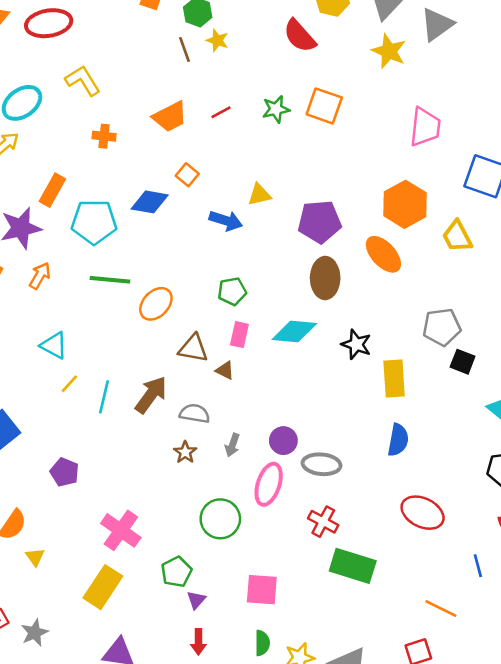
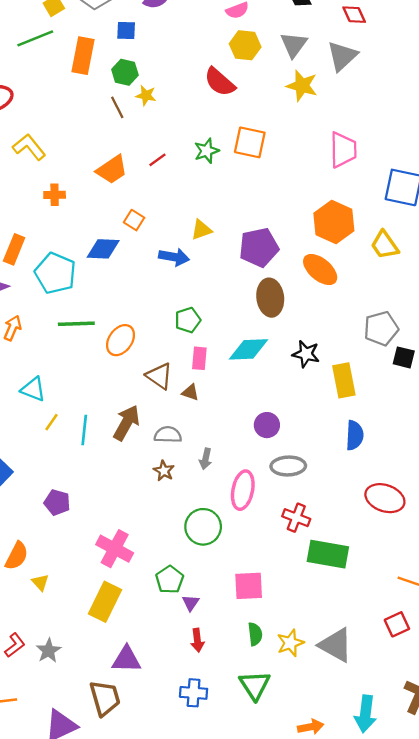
cyan pentagon: (94, 222) -> (55, 273), turned 30
brown triangle: (193, 348) -> (159, 376), turned 32
purple circle: (283, 441) -> (267, 425), moved

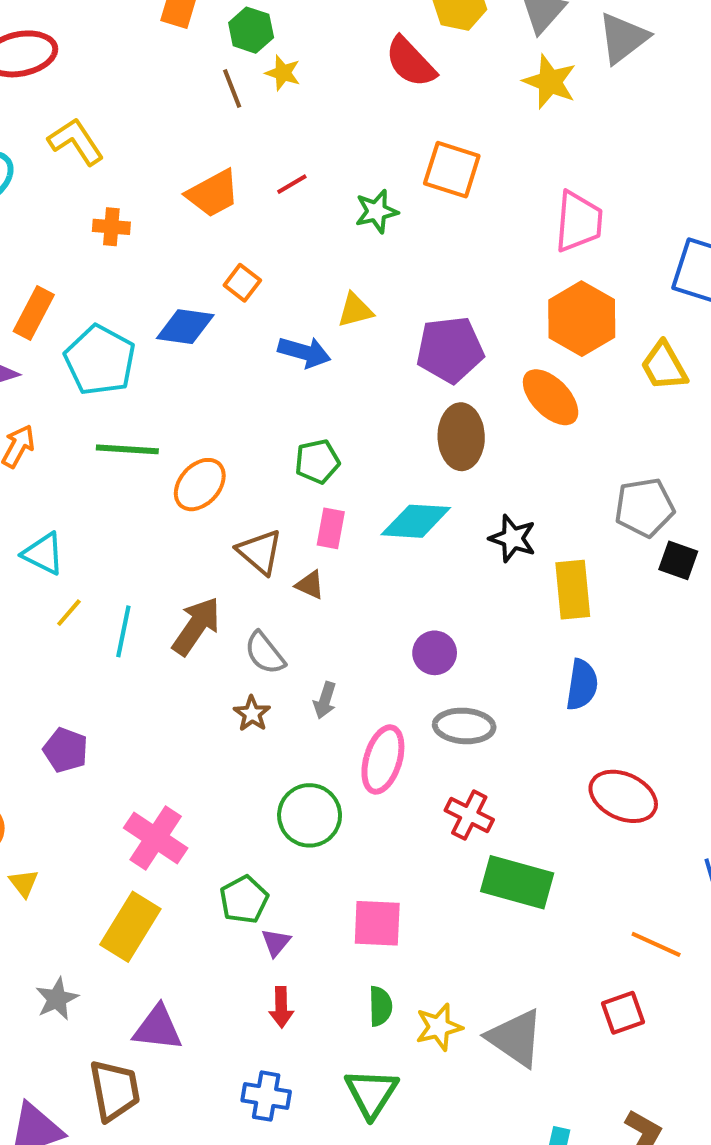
pink trapezoid: (343, 150) -> (579, 222), moved
green star: (207, 151) -> (377, 211), moved
gray semicircle: (168, 435) -> (265, 653), turned -136
gray star: (48, 651) -> (57, 999), moved

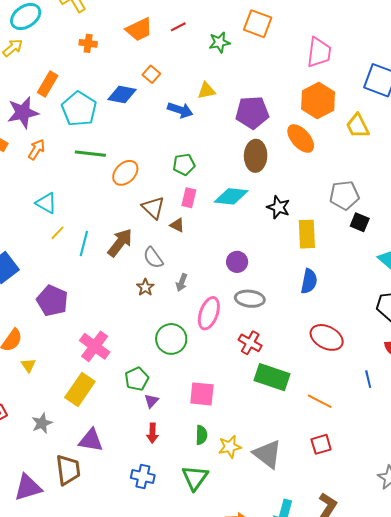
purple pentagon: (66, 750) -> (52, 301), size x1.4
orange line: (656, 944) -> (320, 401), moved

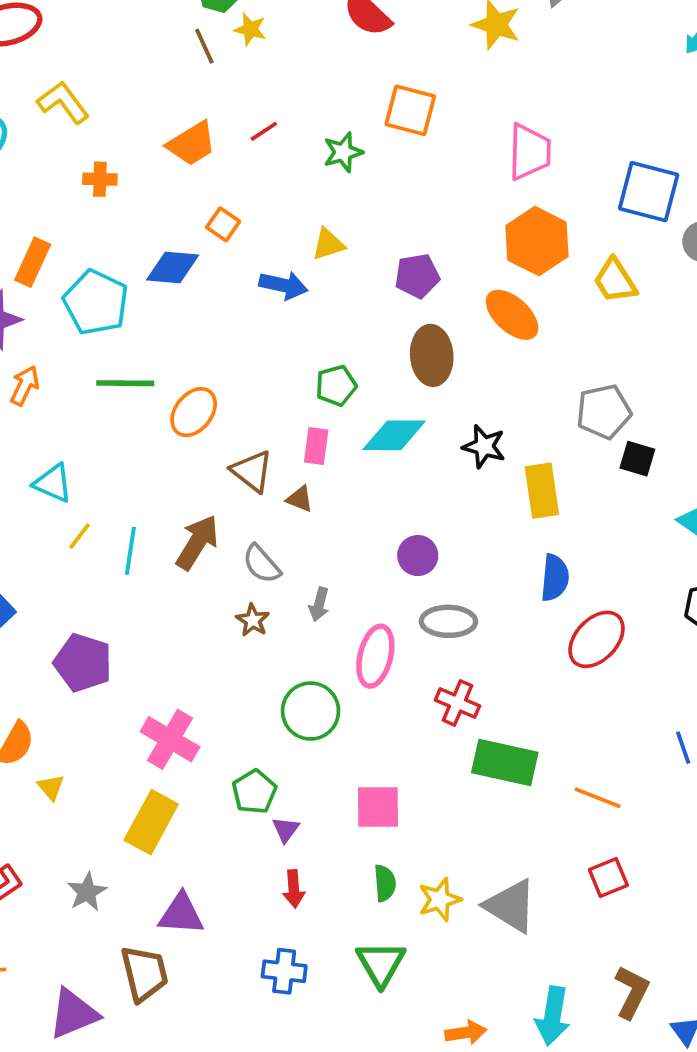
purple pentagon: (252, 112) -> (417, 276), size x0.7
green pentagon: (184, 164) -> (336, 386), moved
red ellipse: (327, 337) -> (597, 639), moved, turned -68

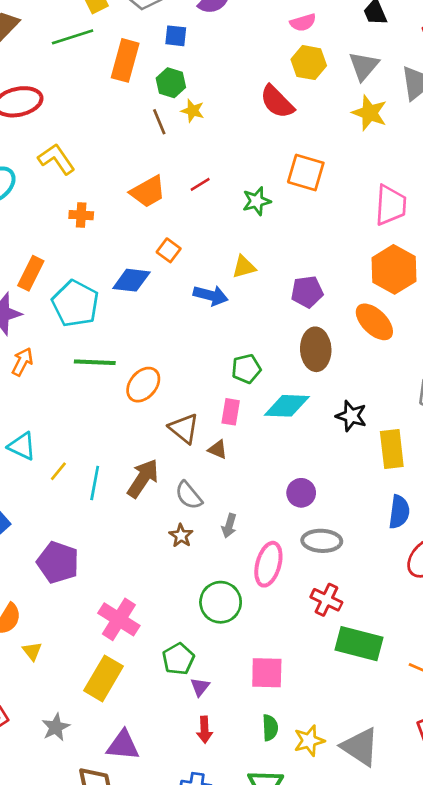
cyan triangle: (53, 483) -> (22, 446), moved

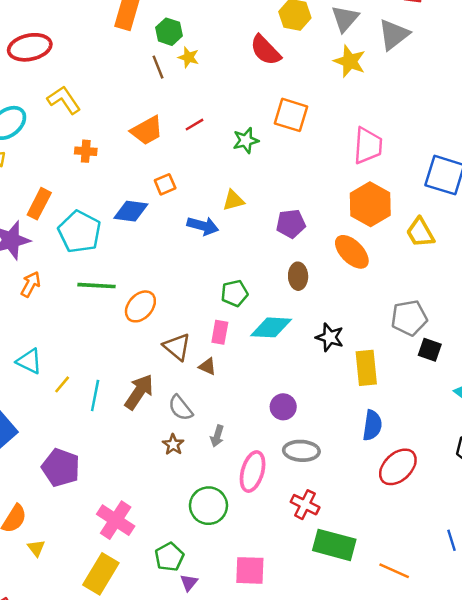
orange square: (169, 250) -> (165, 184), turned 30
brown ellipse: (316, 349) -> (298, 276), size x0.7

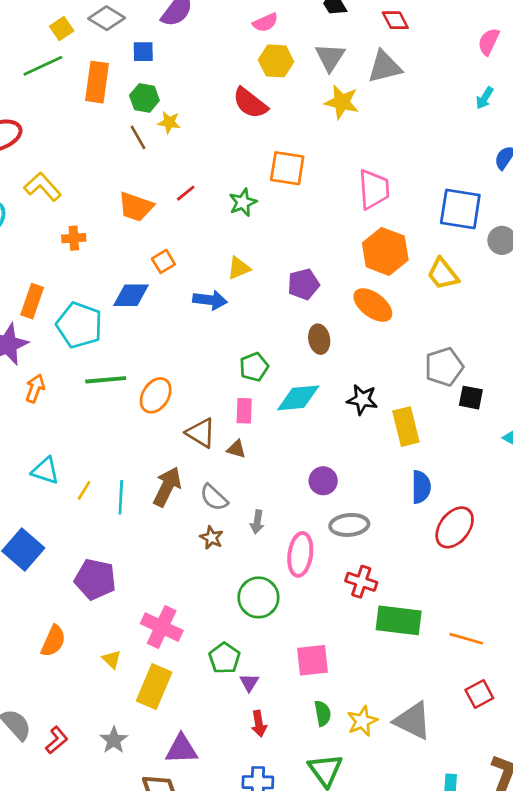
gray triangle: (394, 34) -> (385, 67), turned 32
orange trapezoid: (147, 131) -> (136, 207), turned 56
yellow triangle: (36, 548) -> (112, 659), moved

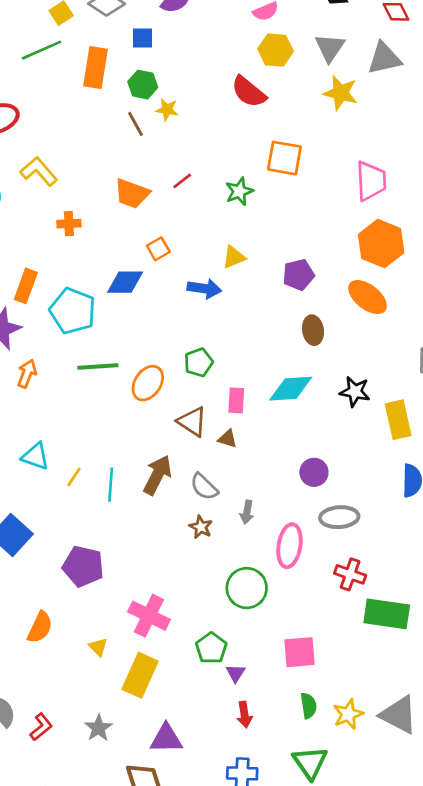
green pentagon: (254, 367) -> (198, 362), moved

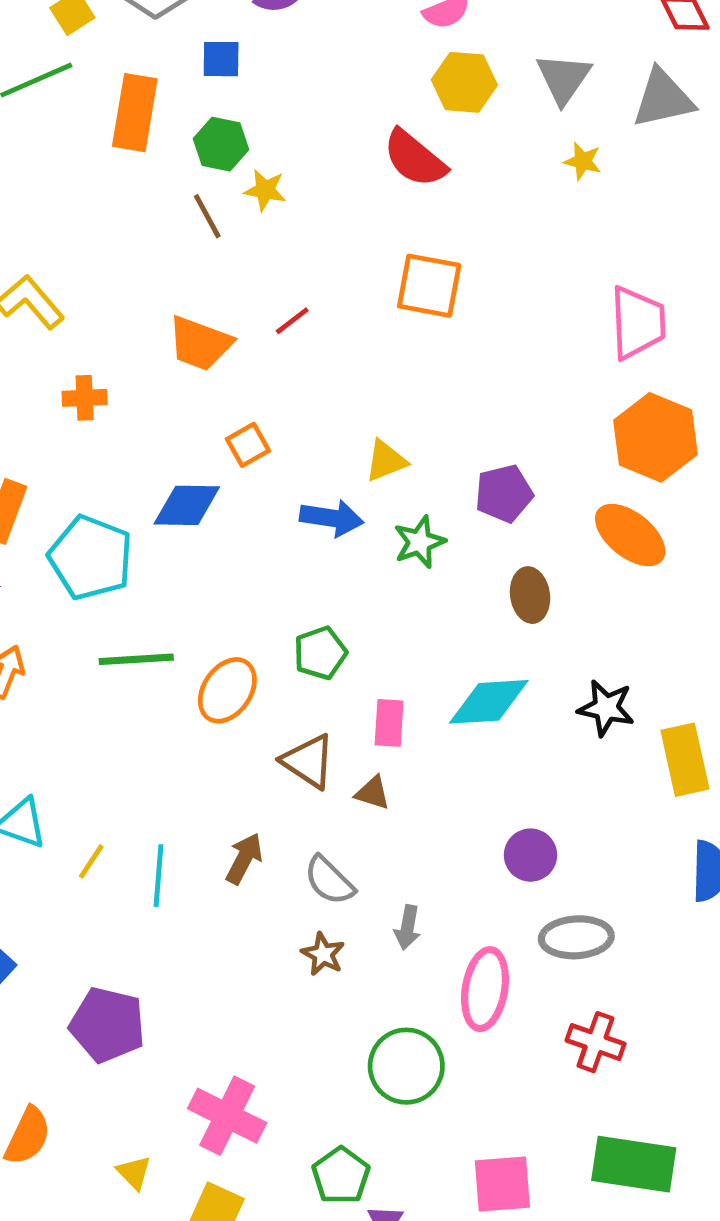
yellow star: (341, 93) -> (583, 161), size x0.6
orange square: (284, 158) -> (429, 286), moved
green star: (239, 191) -> (419, 542), moved
brown arrow: (157, 475) -> (244, 859), size x0.7
green rectangle: (387, 614) -> (634, 1164), moved

